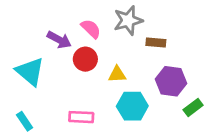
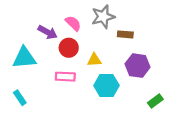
cyan triangle: (30, 72) -> (24, 58), turned -45
green rectangle: (193, 107) -> (155, 101), moved
pink rectangle: (81, 117) -> (65, 77), moved

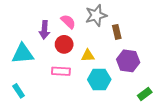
purple arrow: (48, 32) -> (44, 30), turned 66
brown rectangle: (125, 34) -> (117, 32), turned 72

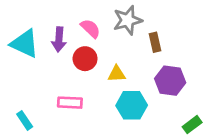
cyan triangle: (23, 54) -> (25, 44), moved, turned 30
pink rectangle: (61, 71) -> (70, 103), moved

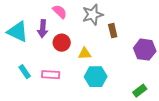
pink semicircle: (91, 28) -> (60, 12), moved
purple hexagon: (170, 81) -> (145, 50), moved
cyan rectangle: (25, 120) -> (25, 72), moved

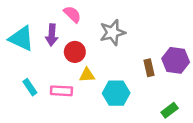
gray star: (93, 15) -> (112, 32), moved
brown rectangle: (113, 31) -> (149, 68), moved
yellow triangle: (85, 54) -> (87, 75), moved

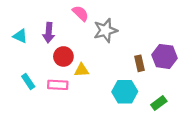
pink semicircle: (72, 14) -> (80, 13), moved
cyan triangle: (21, 39) -> (20, 36), size x0.6
red circle: (75, 52) -> (63, 56), moved
cyan hexagon: (116, 93) -> (125, 92), moved

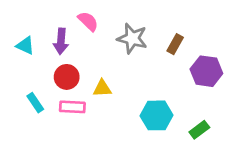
pink semicircle: (80, 13) -> (88, 21), moved
gray star: (105, 30) -> (132, 38), turned 30
red circle: (63, 56) -> (67, 77), moved
brown rectangle: (140, 63) -> (175, 44), moved, turned 42

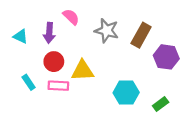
brown rectangle: (175, 44) -> (141, 35), size x1.5
yellow triangle: (102, 88) -> (83, 71), size x1.5

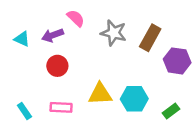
purple arrow: (49, 33) -> (53, 35), turned 66
yellow triangle: (83, 71) -> (100, 94), moved
cyan rectangle: (29, 82) -> (24, 111), moved
pink rectangle: (58, 86) -> (61, 107), moved

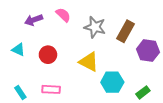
purple arrow: (53, 35) -> (34, 20), moved
cyan triangle: (22, 39) -> (18, 50), moved
yellow triangle: (100, 94) -> (89, 62), moved, turned 30

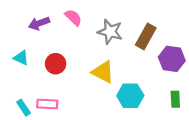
pink rectangle: (51, 89) -> (47, 104), moved
green rectangle: (143, 92) -> (175, 99), moved, turned -56

